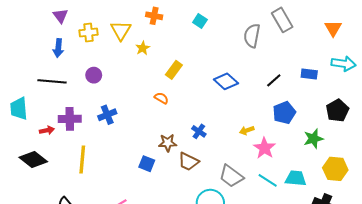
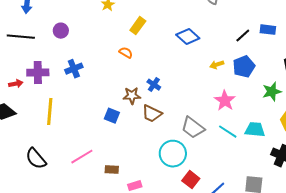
black line: (274, 80) -> (243, 36), moved
yellow arrow: (247, 130) -> (217, 65), moved
blue cross: (199, 131) -> (154, 85), moved

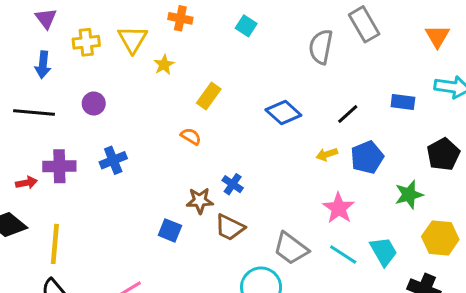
black line: (243, 36) -> (348, 114), moved
yellow line: (50, 112) -> (55, 244), moved
cyan trapezoid: (255, 130) -> (384, 251), turned 55

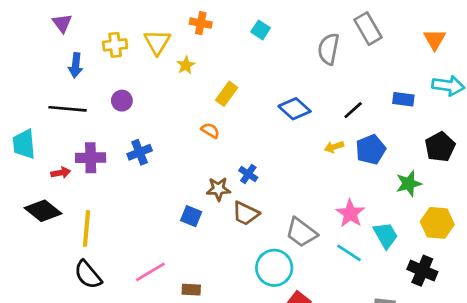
purple triangle: (46, 18) -> (62, 23), moved
pink star: (339, 208) -> (350, 213), moved
cyan line: (343, 254) -> (349, 253), moved

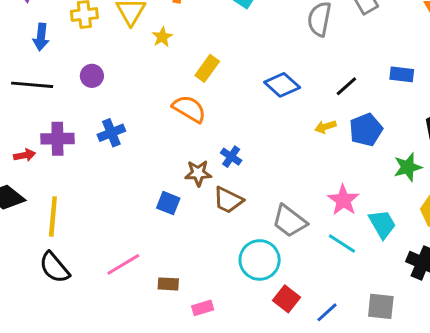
orange semicircle: (210, 131) -> (189, 109), size x1.6

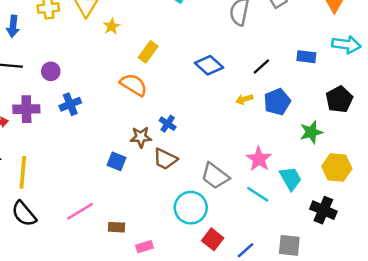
purple circle: (92, 76) -> (51, 71), moved

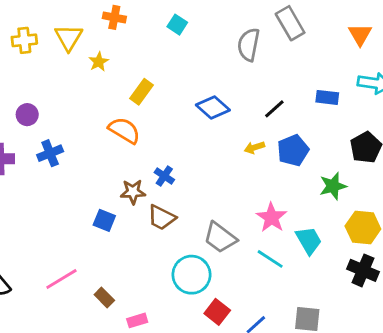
black cross: (323, 210) -> (363, 270), moved
brown rectangle: (116, 227) -> (104, 298), turned 42

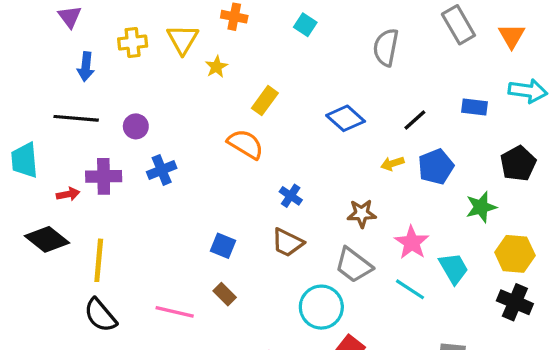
gray rectangle: (290, 23) -> (458, 25), moved
brown star: (133, 192) -> (362, 214), moved
pink line: (61, 279) -> (175, 312), turned 44
brown rectangle: (104, 298) -> (225, 294), moved

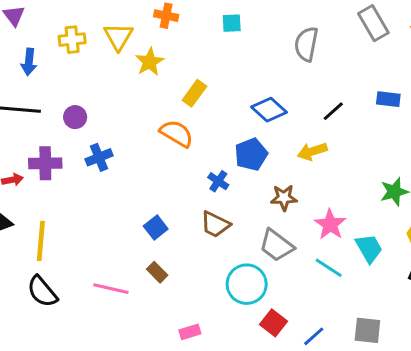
cyan square: (305, 25) -> (232, 23), turned -36
yellow star: (216, 67) -> (150, 62), size x1.4
yellow arrow: (392, 163) -> (312, 151), size x1.4
blue pentagon: (436, 167) -> (251, 154), moved
blue square: (223, 246) -> (156, 227), turned 30

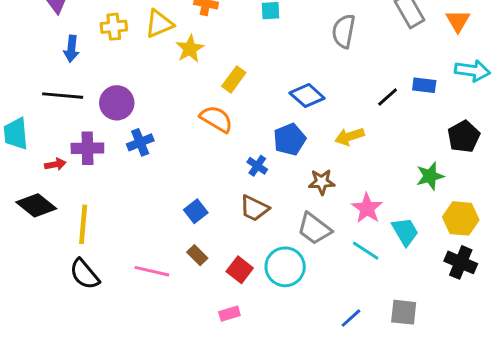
yellow triangle: (118, 37) -> (159, 24), turned 36
black line: (333, 111) -> (388, 97), moved
purple circle: (75, 117) -> (117, 103), size x1.5
red square: (273, 323) -> (240, 270), moved

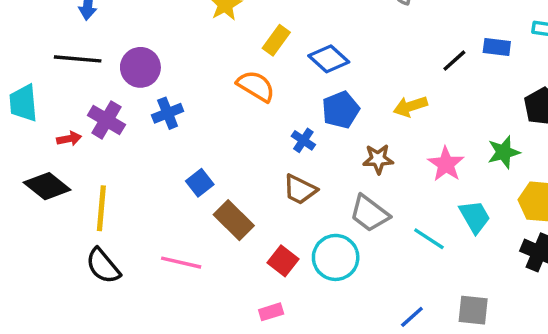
blue diamond: (307, 96) -> (329, 59), moved
purple cross: (87, 148) -> (106, 120), turned 32
pink star: (367, 208) -> (446, 164), moved
blue square: (196, 211) -> (200, 183), moved
brown rectangle: (197, 255) -> (234, 220), moved, size x1.6

